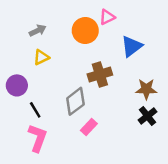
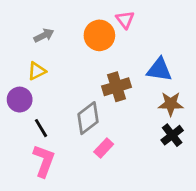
pink triangle: (107, 17) -> (125, 20), turned -42
blue triangle: (132, 46) -> (159, 70), moved, turned 45
yellow triangle: (41, 57) -> (37, 71), moved

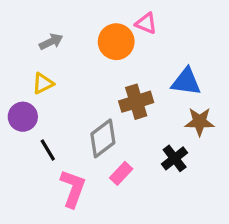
pink triangle: (125, 20) -> (146, 23), turned -30
black cross: (172, 135) -> (175, 158), moved
pink L-shape: (44, 161) -> (73, 188), moved

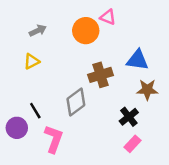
purple circle: (23, 117) -> (17, 128), moved
pink rectangle: (121, 173) -> (133, 144), moved

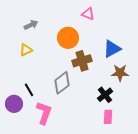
orange circle: (86, 31) -> (68, 38), moved
blue triangle: (137, 60) -> (112, 49), turned -36
pink rectangle: (133, 144) -> (108, 117), turned -40

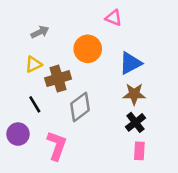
blue triangle: (112, 49) -> (130, 63), moved
brown cross: (82, 61) -> (58, 79), moved
brown star: (120, 73) -> (134, 94), moved
black line: (29, 90) -> (35, 104), moved

